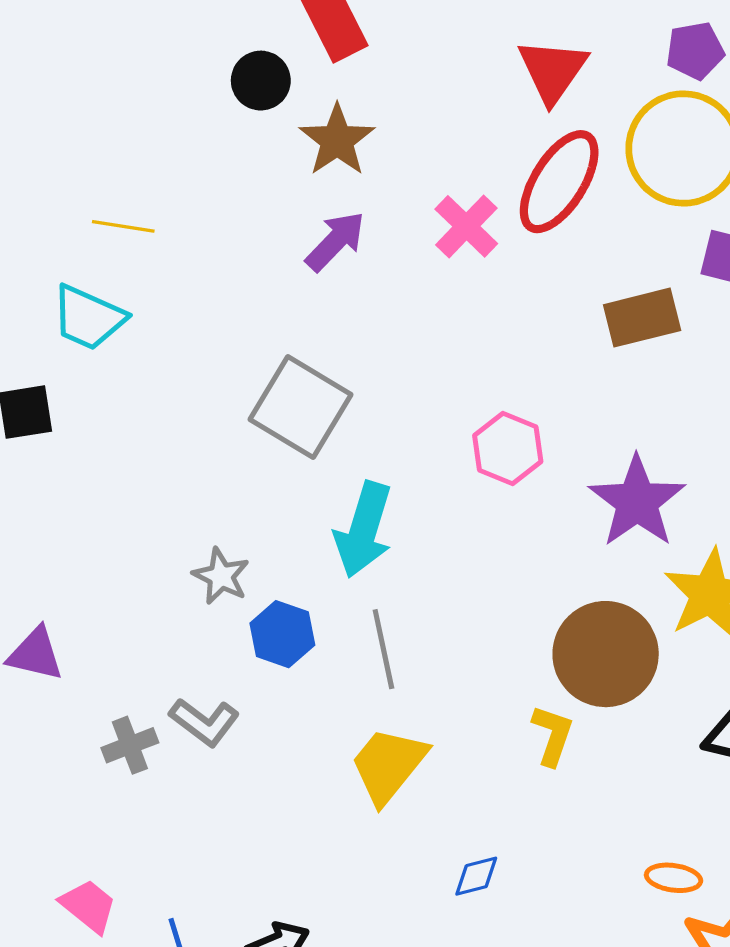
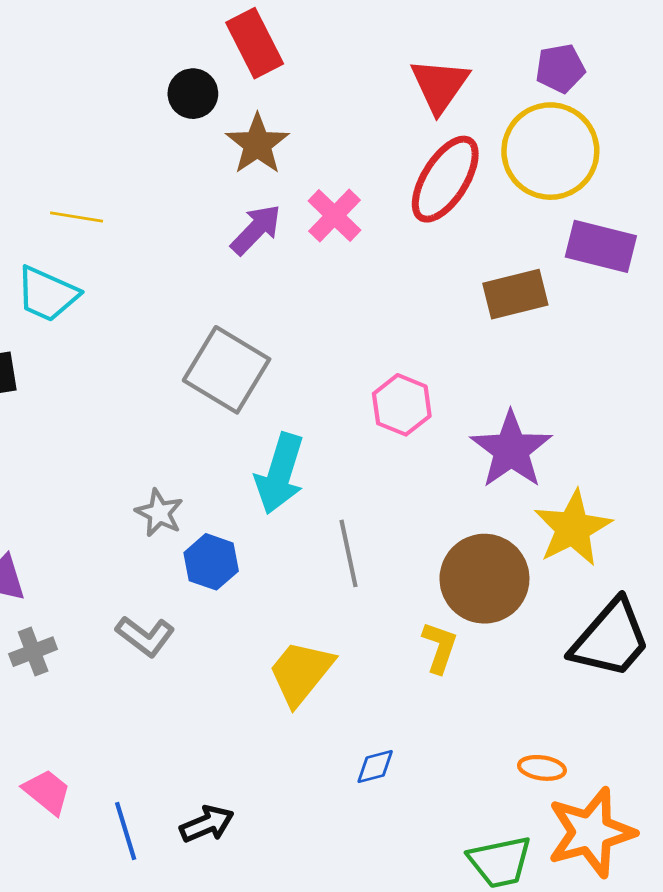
pink cross: (466, 226) -> (334, 216), moved
gray line: (383, 649) -> (349, 553), moved
gray cross: (130, 745) -> (33, 652), moved

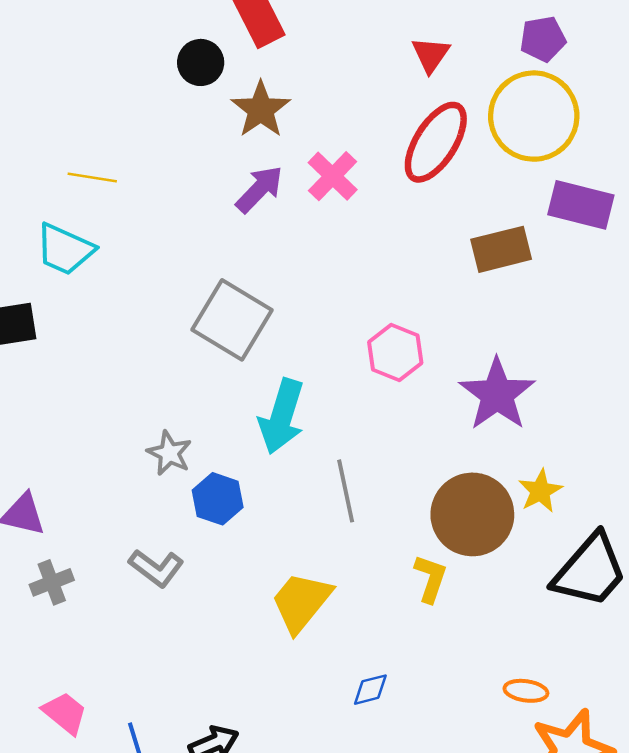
red triangle: (440, 85) -> (431, 55), size x0.7
yellow star: (573, 528) -> (540, 491), moved, size x0.6

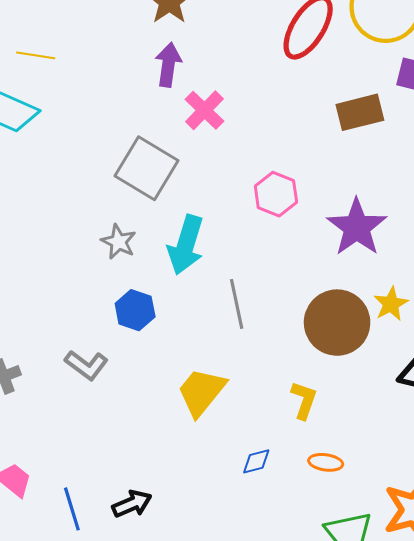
pink cross: (333, 176) -> (204, 110), moved
purple arrow: (259, 189) -> (168, 65), turned -36
gray star: (169, 453) -> (119, 242), moved
yellow L-shape: (431, 578) -> (304, 400), moved
orange ellipse: (526, 691) -> (326, 462), moved

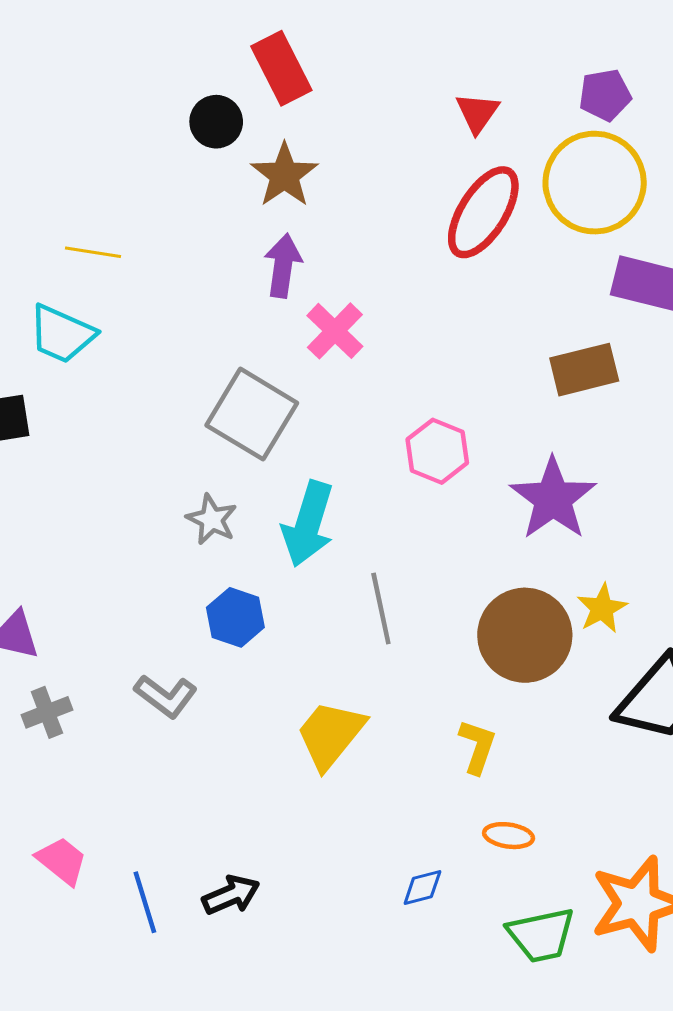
brown rectangle: (360, 112) -> (584, 370), moved
blue diamond: (256, 461) -> (422, 887), moved

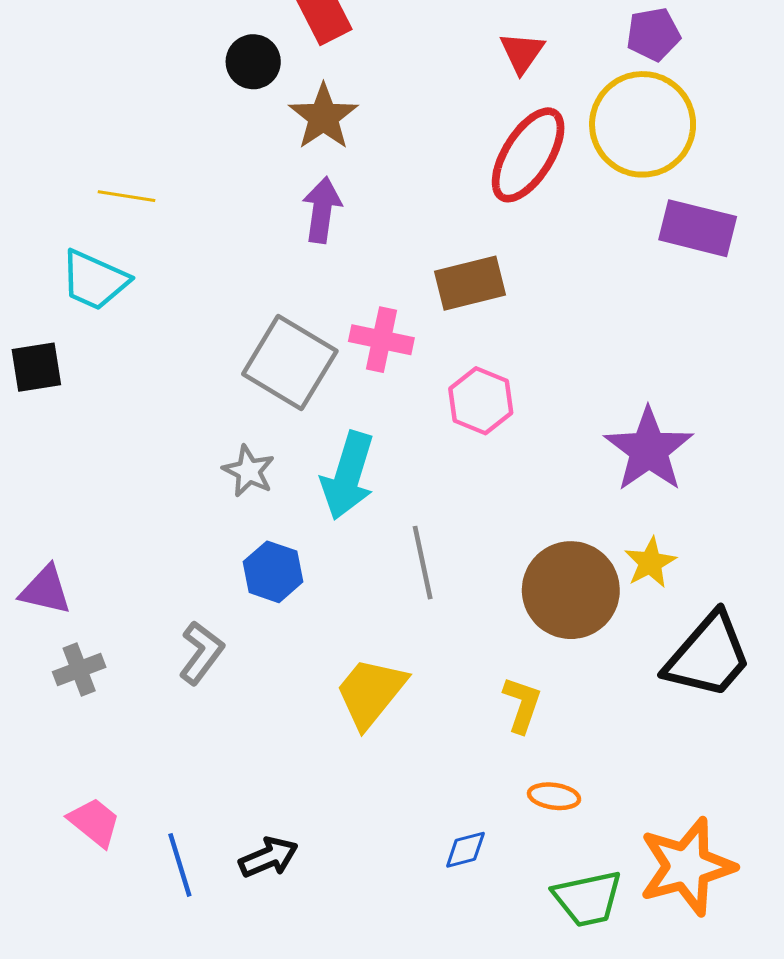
pink cross: (335, 331) -> (381, 340), moved, turned -32
brown rectangle: (584, 370) -> (470, 283), moved
purple star: (553, 499) -> (649, 450), moved
gray L-shape: (166, 696) -> (201, 653), turned -90

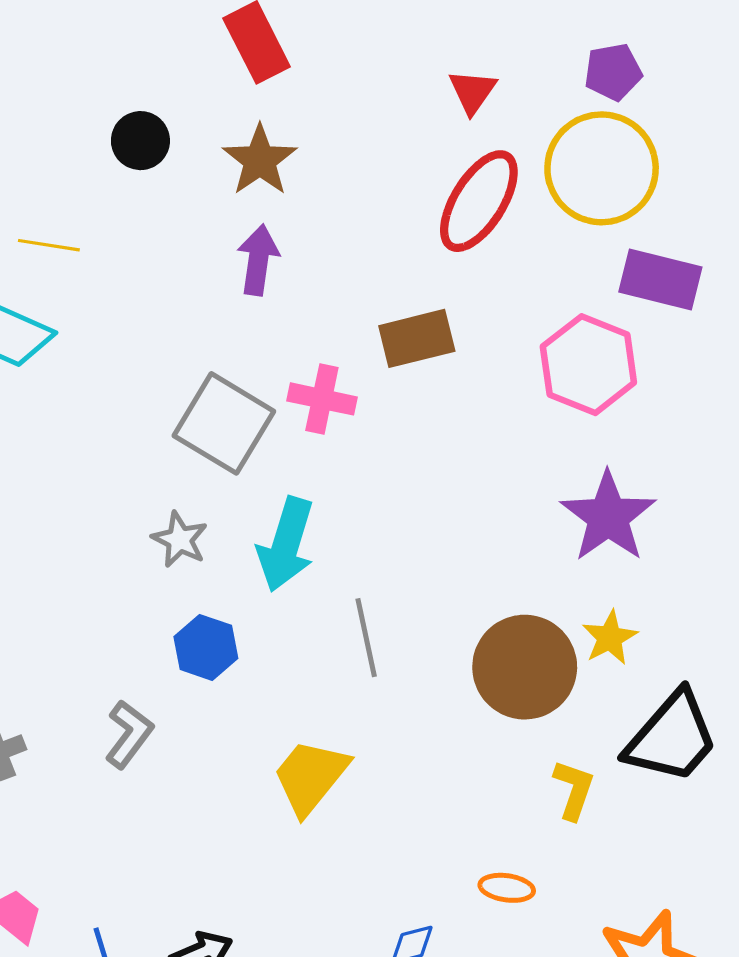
black circle: (253, 62) -> (140, 141), moved
pink hexagon: (481, 401) -> (588, 365), moved, size x1.4
yellow L-shape: (522, 705) -> (574, 790), moved

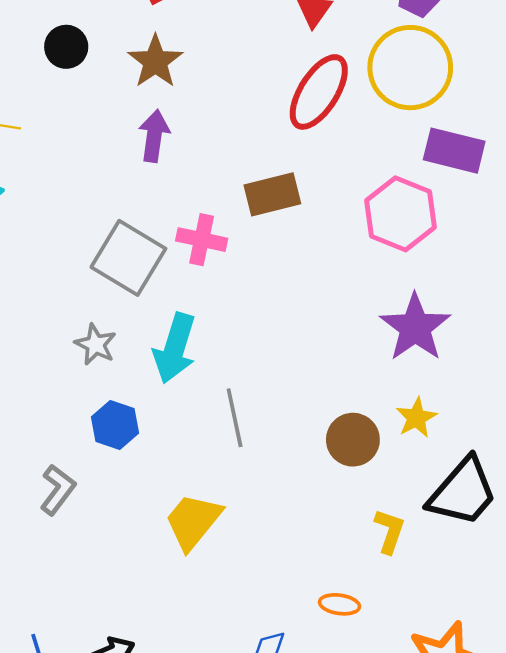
brown circle: (525, 667) -> (353, 440), size x0.7

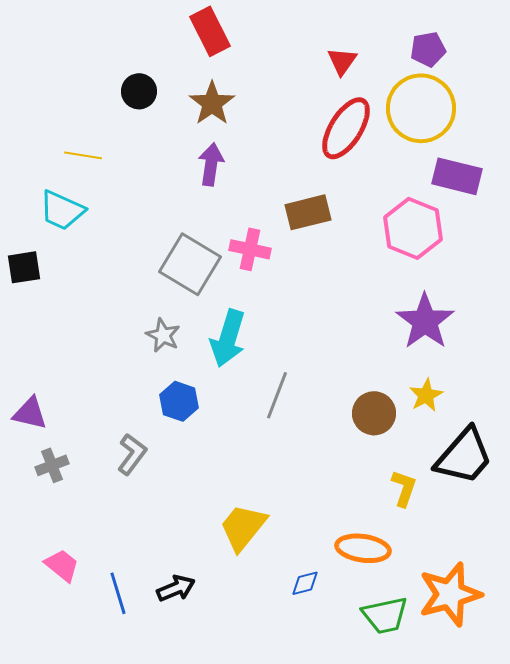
gray line: (235, 418) -> (277, 395), turned 33
yellow trapezoid: (193, 521) -> (243, 527), moved
orange ellipse: (339, 604) -> (363, 548), size x1.6

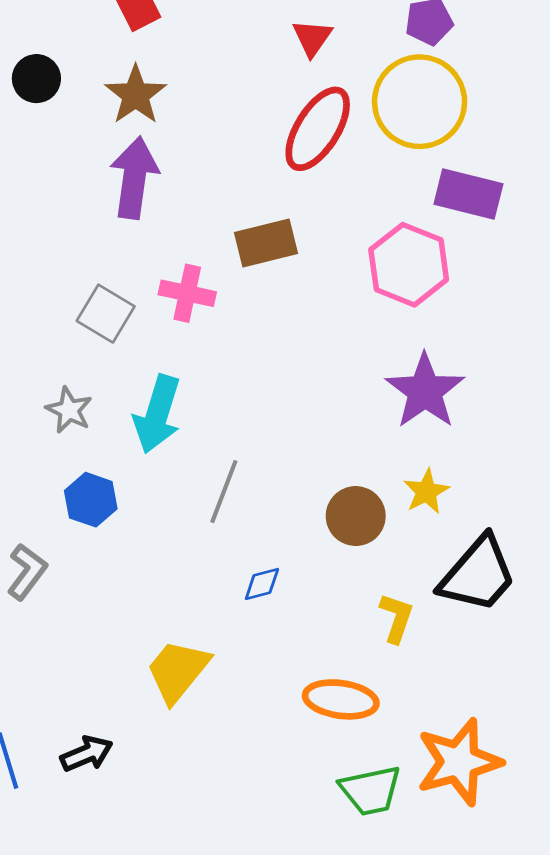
purple arrow: (211, 164) -> (134, 178), size x1.4
gray square: (190, 264) -> (106, 314), size x0.7
blue diamond: (305, 583) -> (262, 584), moved

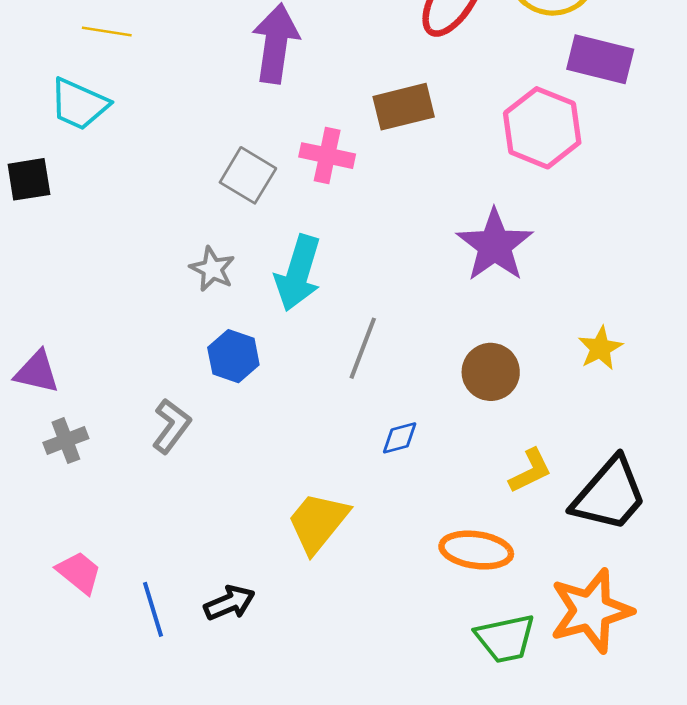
purple star: (425, 391) -> (495, 245), moved
yellow star: (426, 492) -> (600, 348), moved
black trapezoid: (478, 574) -> (609, 495), moved
yellow L-shape: (396, 618) -> (530, 471), turned 45

